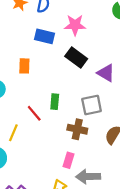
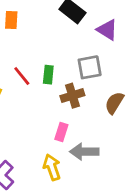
green rectangle: (55, 102) -> (48, 75), moved
brown cross: (77, 129) -> (72, 96), turned -30

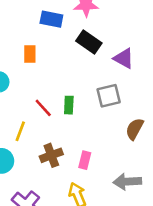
brown cross: (72, 96) -> (51, 155), moved
gray arrow: (84, 152) -> (127, 182), moved

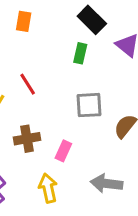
gray square: (109, 96) -> (89, 105), moved
green rectangle: (69, 105) -> (80, 53), moved

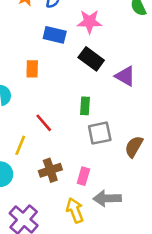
green rectangle: (80, 53) -> (85, 106), moved
gray arrow: (106, 183) -> (107, 198), moved

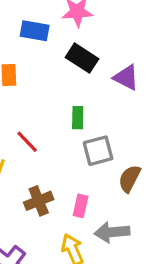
brown semicircle: (134, 147) -> (129, 179), moved

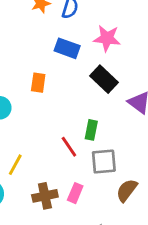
red line: (27, 142) -> (69, 147), moved
pink rectangle: (81, 206) -> (75, 193), moved

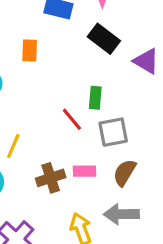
brown semicircle: (127, 190) -> (125, 173), moved
pink rectangle: (75, 193) -> (85, 171), turned 72

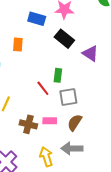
brown cross: (51, 178) -> (28, 124), turned 30

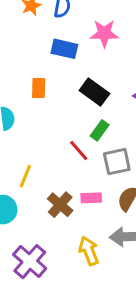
black rectangle: (64, 39) -> (94, 92), moved
green rectangle: (58, 75) -> (100, 130), turned 32
brown cross: (28, 124) -> (60, 205), turned 30

